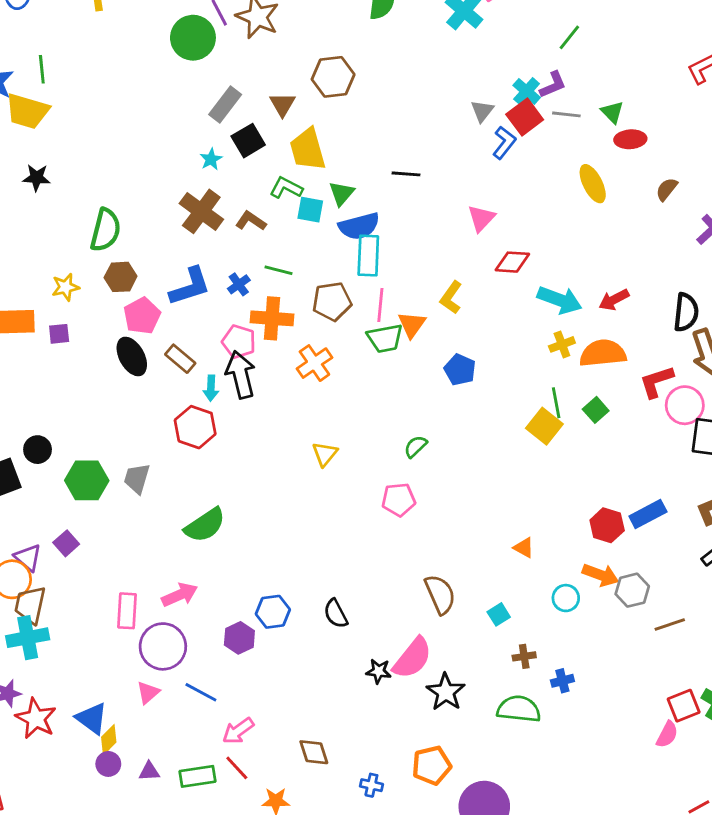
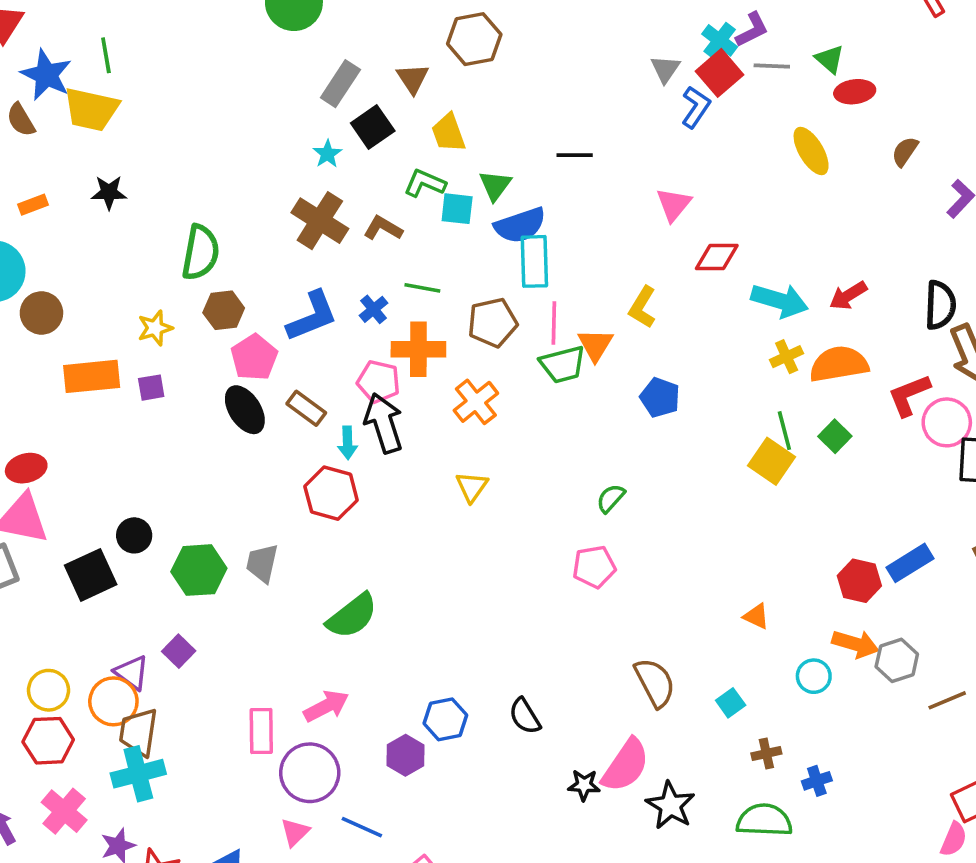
yellow trapezoid: (308, 149) -> (448, 133), size x0.7
yellow triangle: (325, 454) -> (472, 487), moved

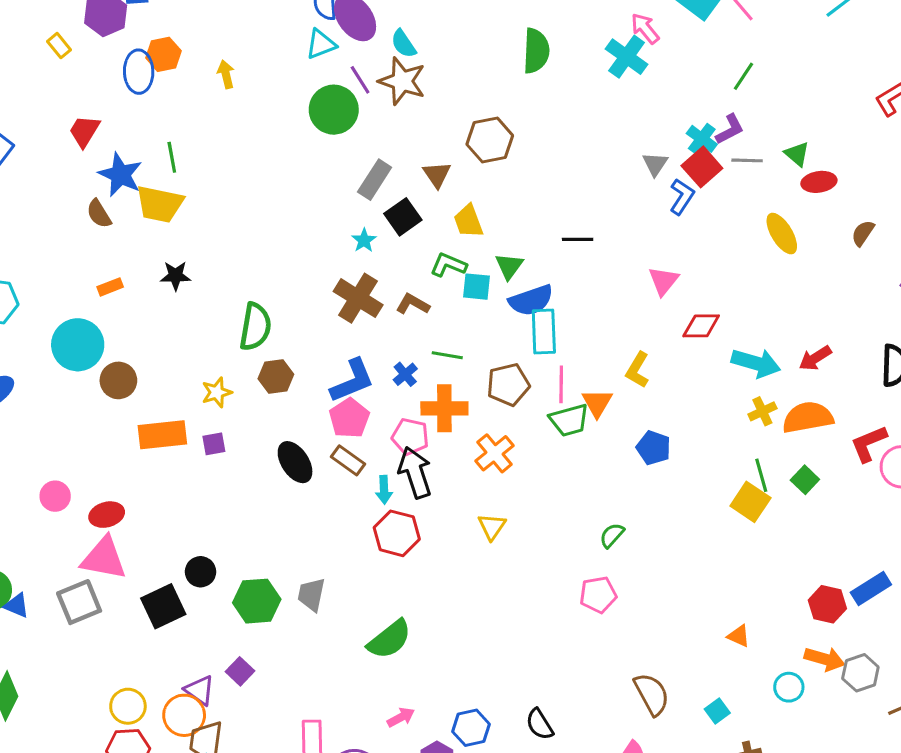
pink pentagon: (254, 357) -> (349, 418), moved
red hexagon: (331, 493) -> (397, 533), moved
pink arrow: (326, 706) -> (401, 717), moved, size x0.7

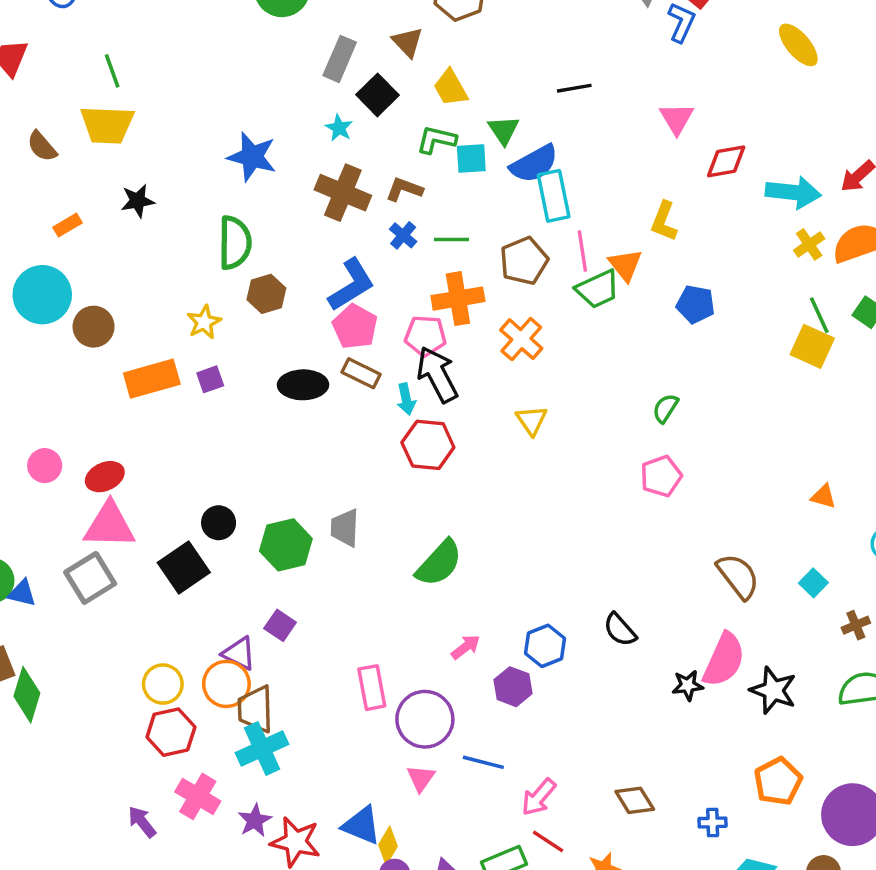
blue star: (120, 175) -> (252, 157), moved
blue cross: (405, 374) -> (403, 235), moved
black ellipse: (295, 462) -> (303, 385), turned -48

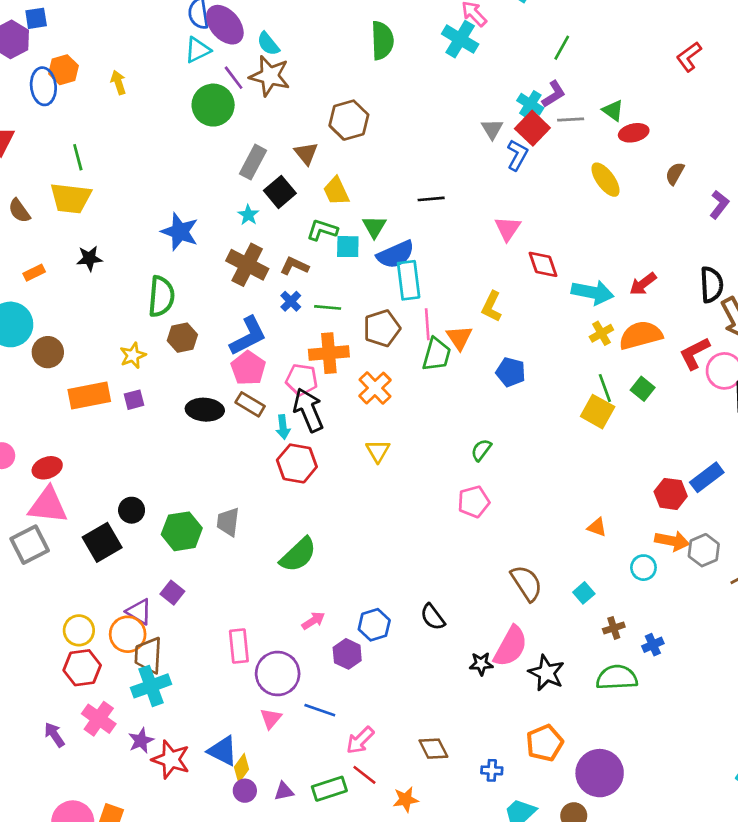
red diamond: (726, 161) -> (543, 264), turned 76
green trapezoid: (598, 289) -> (437, 354), turned -54

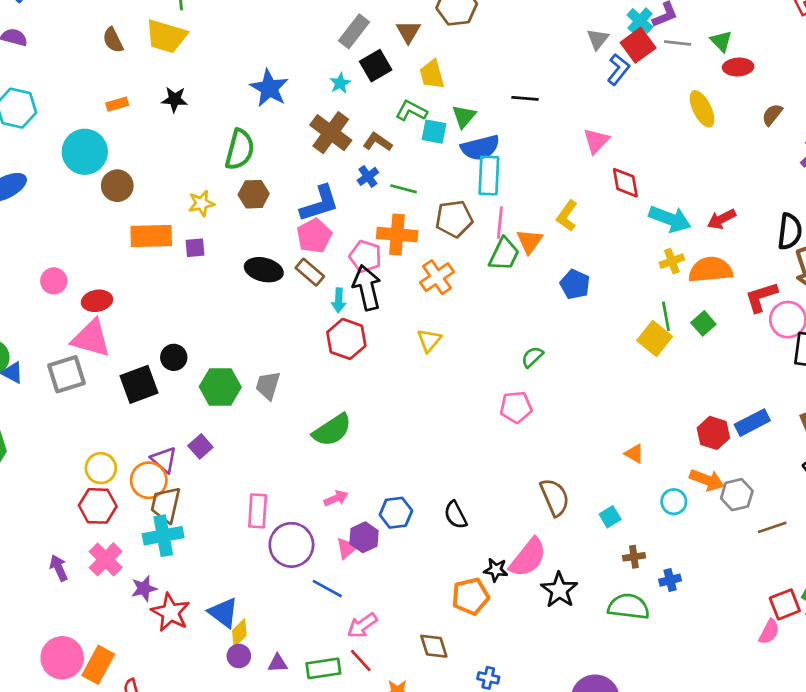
pink triangle: (271, 718) -> (347, 548), moved
orange pentagon: (545, 743) -> (471, 596), moved

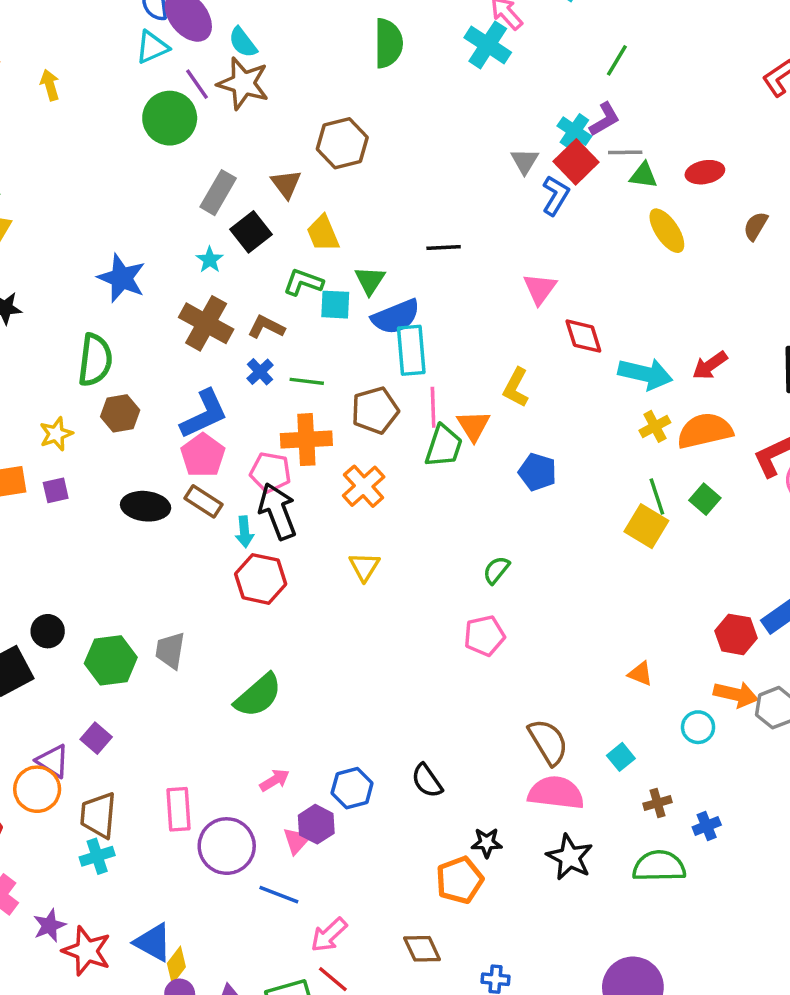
green triangle: (721, 41) -> (643, 175), moved, turned -30
brown trapezoid: (166, 505) -> (98, 815), moved
cyan cross: (163, 536) -> (97, 856), moved, size x0.7
pink semicircle: (528, 558) -> (556, 793), moved, turned -114

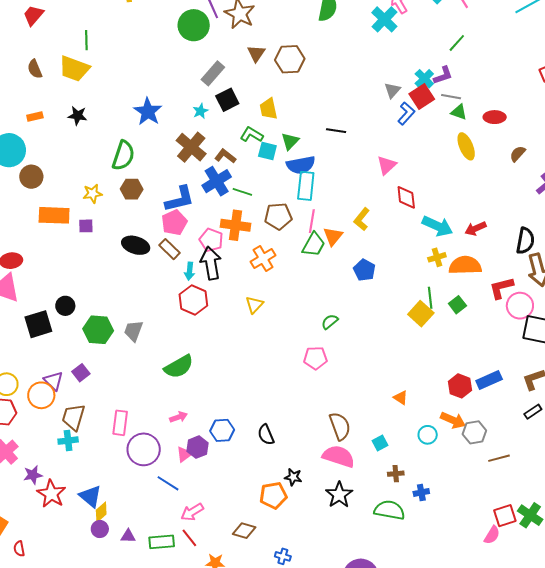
brown triangle: (286, 184) -> (256, 53), moved
blue cross: (260, 372) -> (217, 181), size x1.8
brown diamond: (422, 949) -> (244, 531), turned -60

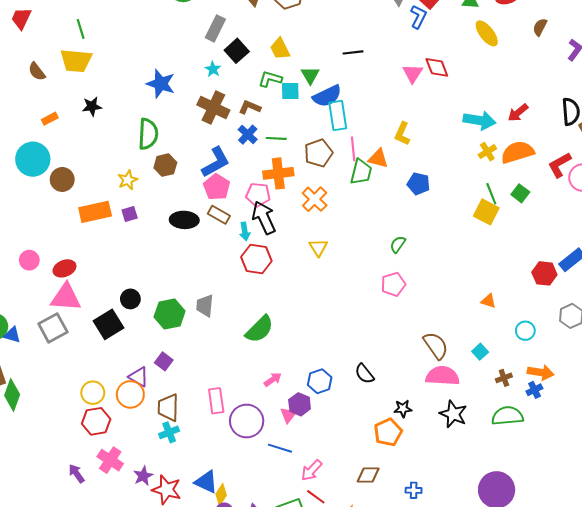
blue cross: (217, 181) -> (248, 135), size x0.7
red diamond: (406, 197) -> (437, 67), moved
orange triangle: (333, 236) -> (378, 158), turned -40
orange arrow: (453, 420) -> (541, 372), moved

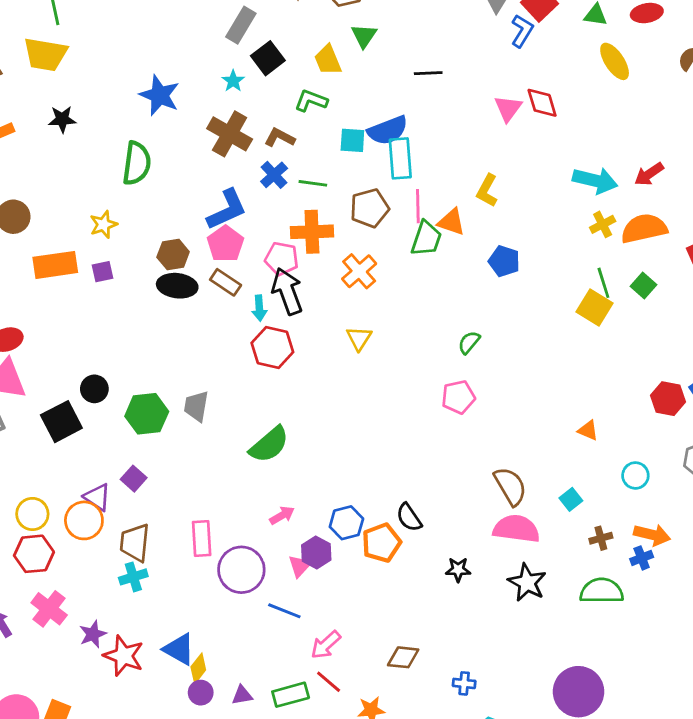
green triangle: (310, 75) -> (364, 36), moved
cyan square: (290, 91) -> (352, 140), moved
brown hexagon: (165, 165) -> (173, 254), moved
orange pentagon: (388, 432) -> (381, 543), moved

